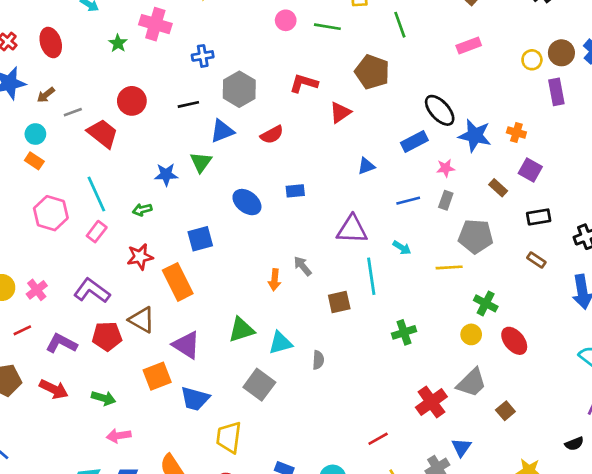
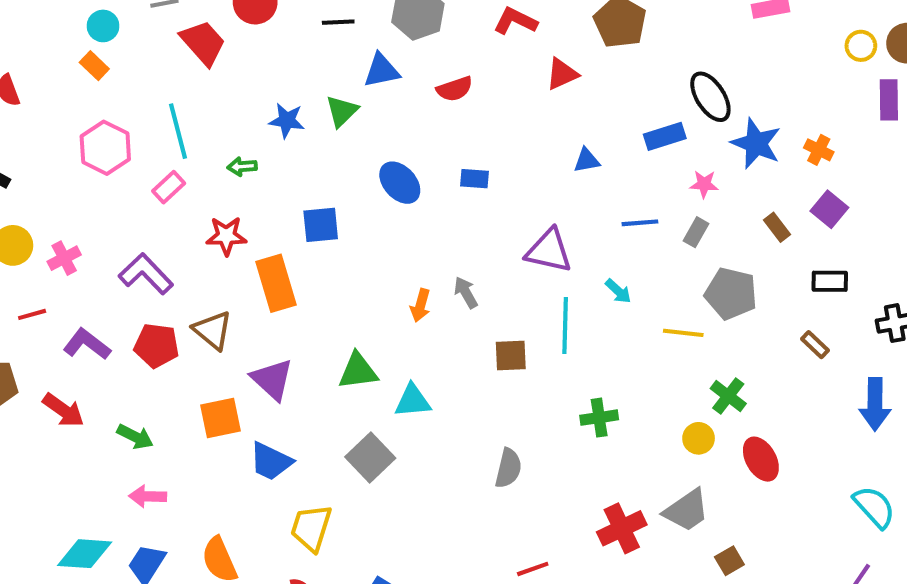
gray semicircle: (318, 360) -> (508, 468), moved, size x1.4

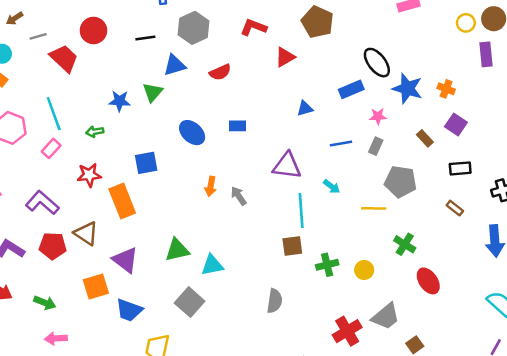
orange arrow: (420, 305) -> (211, 186), moved
brown square: (511, 355) -> (292, 246), moved
yellow circle: (699, 438) -> (364, 270), moved

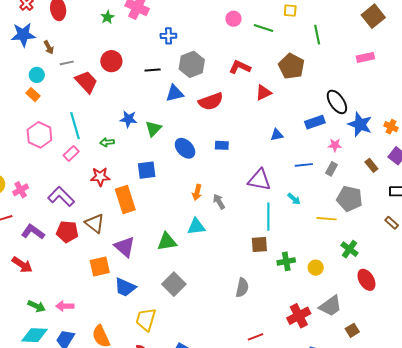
brown arrow: (15, 18) -> (49, 47), turned -88
red semicircle: (220, 72) -> (211, 101), size x1.4
green triangle: (153, 92) -> (153, 129), moved
cyan triangle: (212, 265) -> (196, 227), moved
green arrow: (45, 303) -> (37, 306), moved

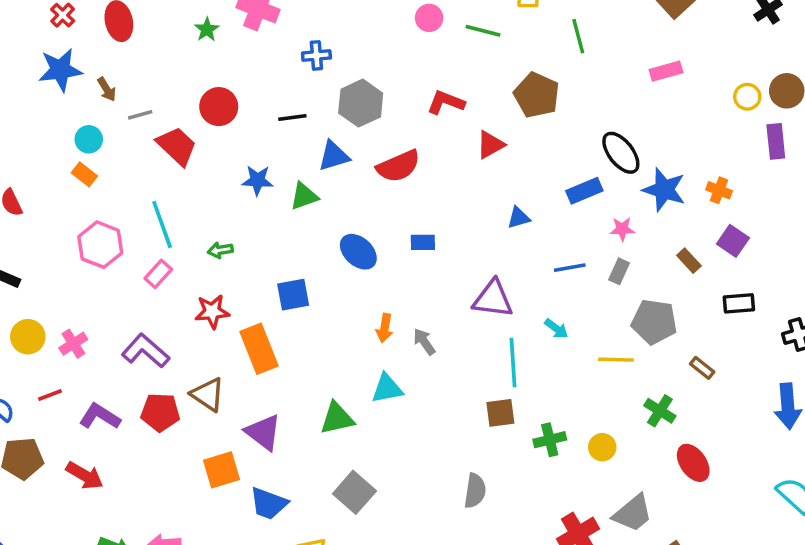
blue star: (129, 119) -> (257, 180), moved
green triangle: (153, 129) -> (304, 196), moved, turned 30
brown rectangle: (392, 223) -> (702, 368), moved

